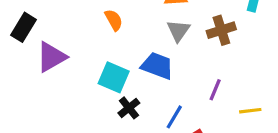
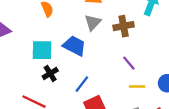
cyan square: (114, 77) -> (42, 50), turned -30
purple line: (215, 90) -> (129, 63), moved, turned -70

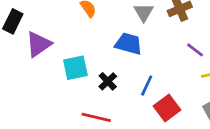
cyan square: (42, 50) -> (75, 68), moved

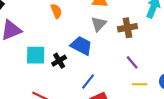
black cross: (108, 81) -> (59, 61), moved

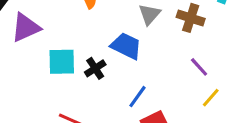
brown cross: (127, 28) -> (191, 18), turned 30
yellow line: (140, 84) -> (211, 98), turned -48

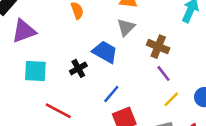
brown cross: (191, 18) -> (158, 47), moved
cyan square: (62, 62) -> (35, 71), moved

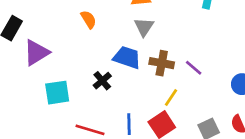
brown cross: (158, 47) -> (162, 63), moved
blue line: (111, 94) -> (129, 124), moved, turned -30
yellow line: (171, 99) -> (171, 98), moved

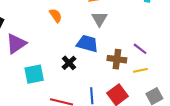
brown cross: (162, 63) -> (117, 59), moved
yellow line: (171, 98) -> (140, 70), moved, turned 48

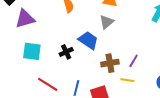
purple line: (140, 49) -> (134, 61), turned 64
brown cross: (117, 59) -> (110, 63), turned -36

